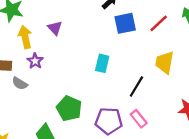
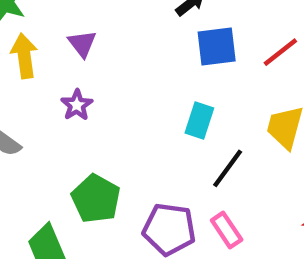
purple star: (35, 61) -> (77, 105), moved
cyan rectangle: (102, 63) -> (199, 121), moved

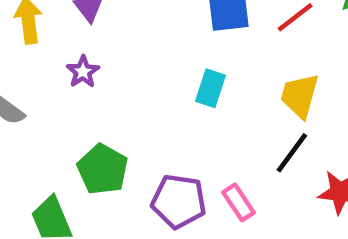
black line: (228, 168) -> (292, 153), moved

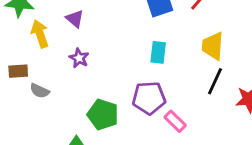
purple pentagon: (179, 201) -> (149, 98), moved
pink rectangle: (238, 202) -> (175, 121), moved

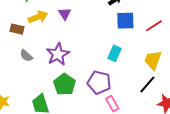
yellow arrow: (40, 34) -> (38, 17), turned 72
purple star: (79, 58) -> (58, 54), moved, size x1.6
brown rectangle: (18, 71) -> (17, 29), moved

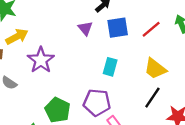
purple triangle: (65, 14) -> (85, 28), moved
purple star: (58, 54) -> (41, 60), moved
yellow trapezoid: (153, 60) -> (155, 69), turned -65

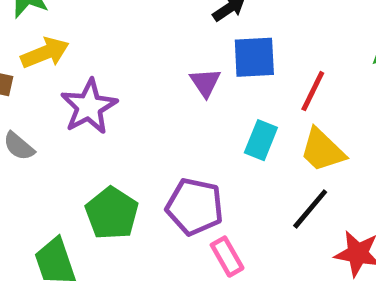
purple triangle: (85, 28) -> (205, 82), moved
red line: (151, 29) -> (313, 91), moved, turned -30
cyan rectangle: (110, 67) -> (261, 140), moved

